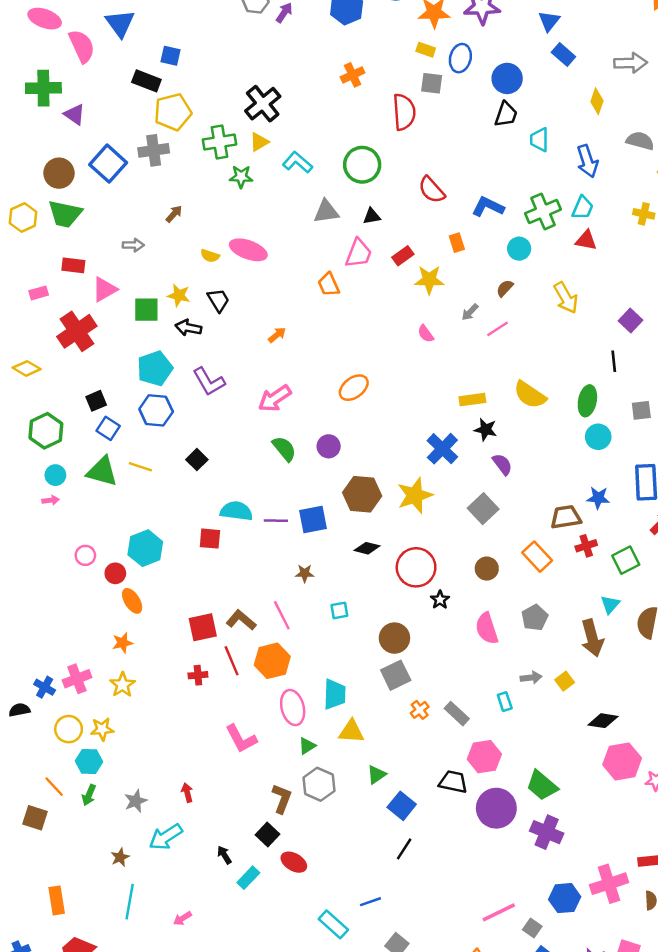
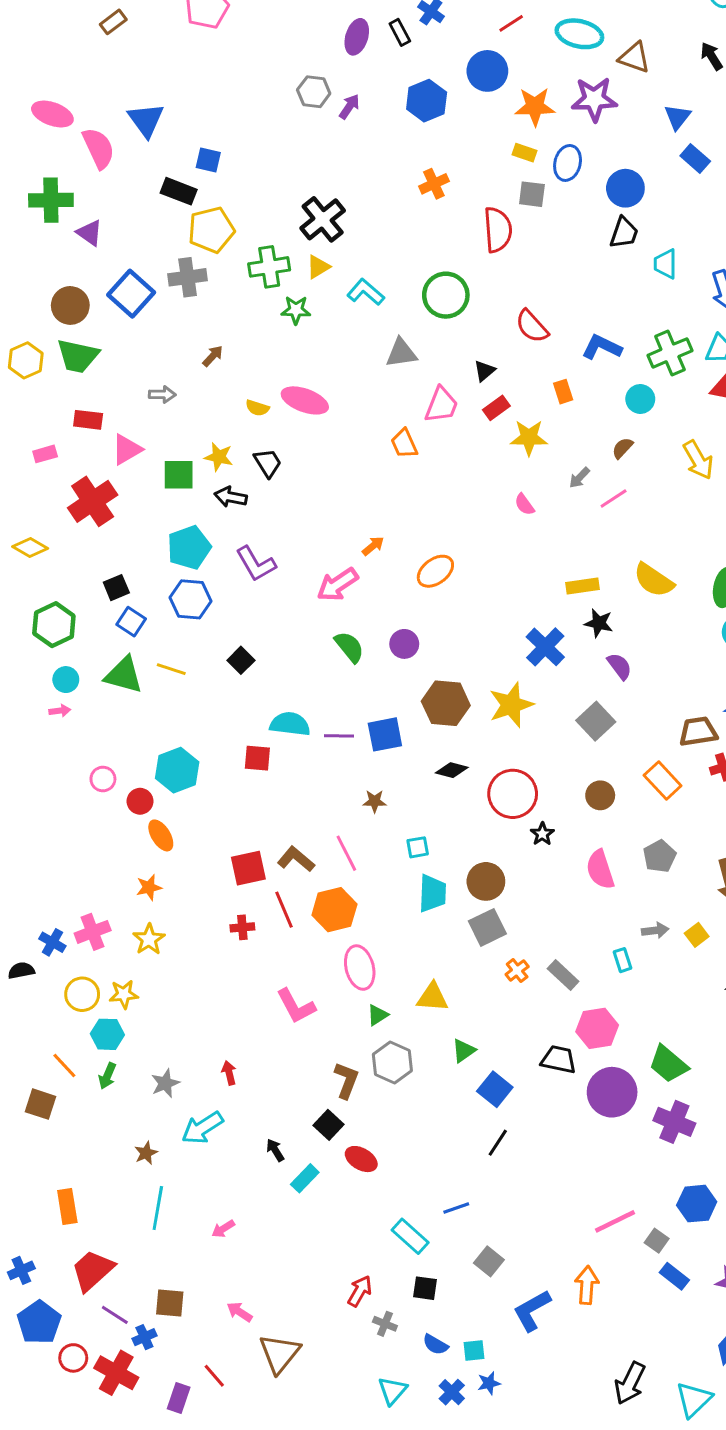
black triangle: (372, 216) -> (484, 371), moved, turned -30
orange arrow: (277, 335) -> (373, 546), moved
cyan trapezoid: (335, 694) -> (432, 893), moved

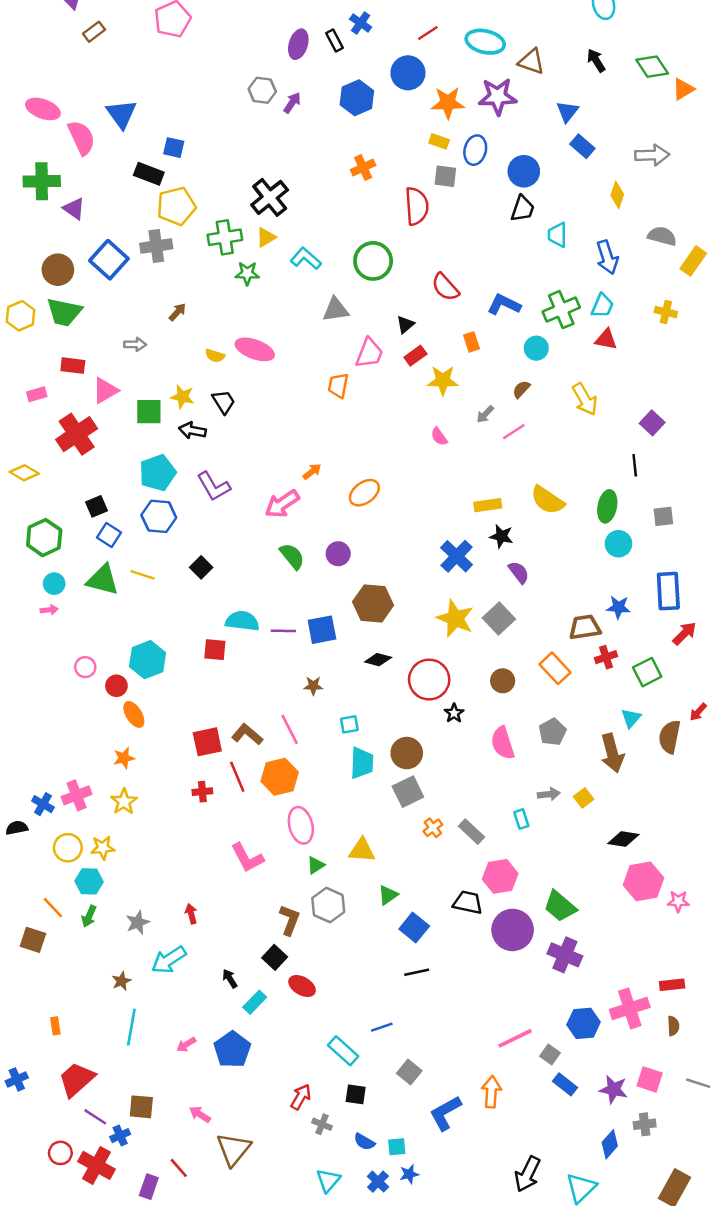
orange trapezoid: (404, 444) -> (338, 386), turned 35
yellow star: (511, 705) -> (455, 618), moved, turned -30
black line: (498, 1143) -> (417, 972), turned 45
orange rectangle: (67, 1207) -> (55, 1026), size x0.6
blue pentagon: (39, 1322) -> (232, 1050), moved

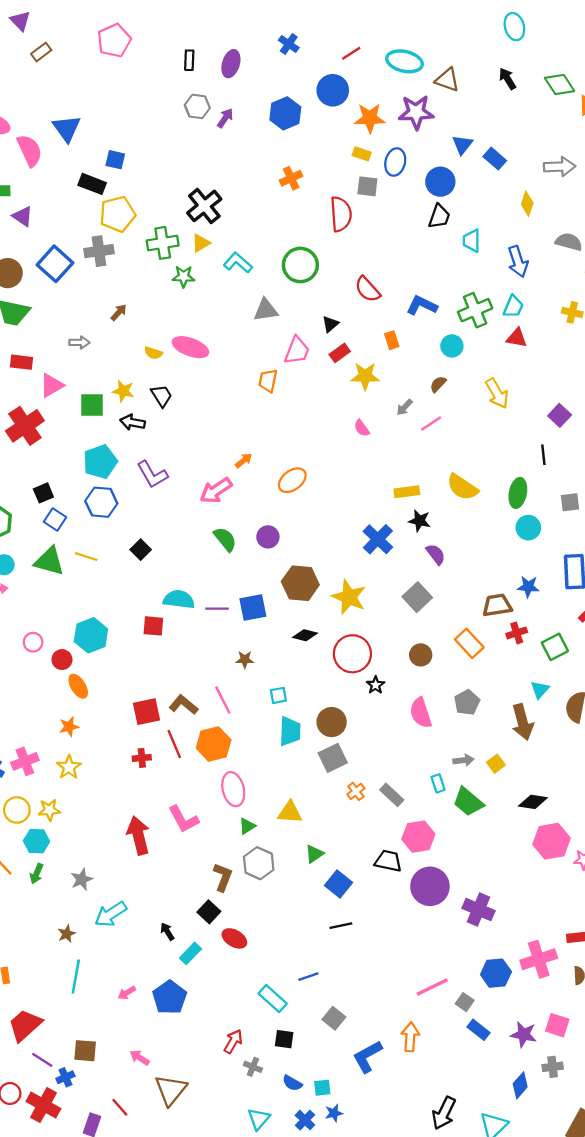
black rectangle: (334, 40) -> (189, 60), moved, turned 30
blue triangle: (567, 111) -> (462, 145), moved
yellow star: (455, 618) -> (349, 597), moved
green trapezoid: (560, 906) -> (468, 802), moved
red arrow: (191, 914) -> (138, 835), moved, size x2.0

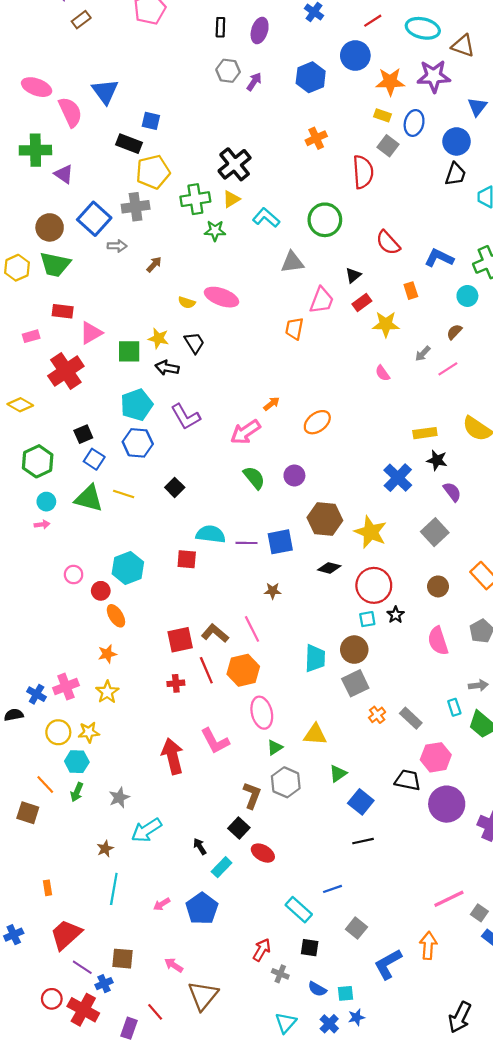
gray square: (367, 186) -> (388, 146), turned 30
gray arrow: (79, 343) -> (117, 246), moved
cyan square: (278, 695) -> (367, 619), moved

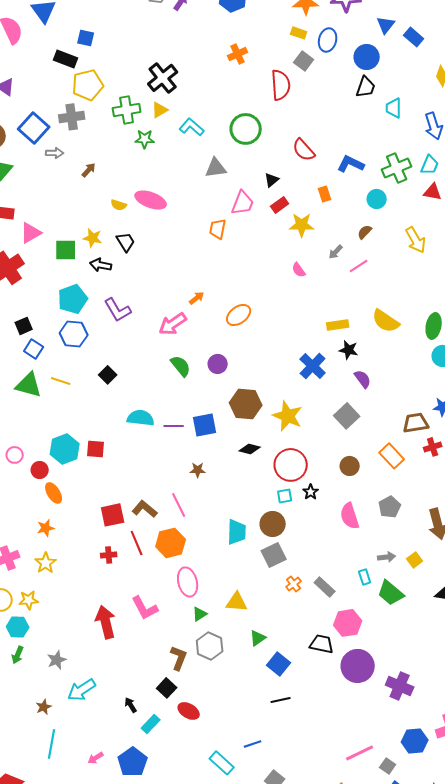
red square: (187, 559) -> (96, 449), moved

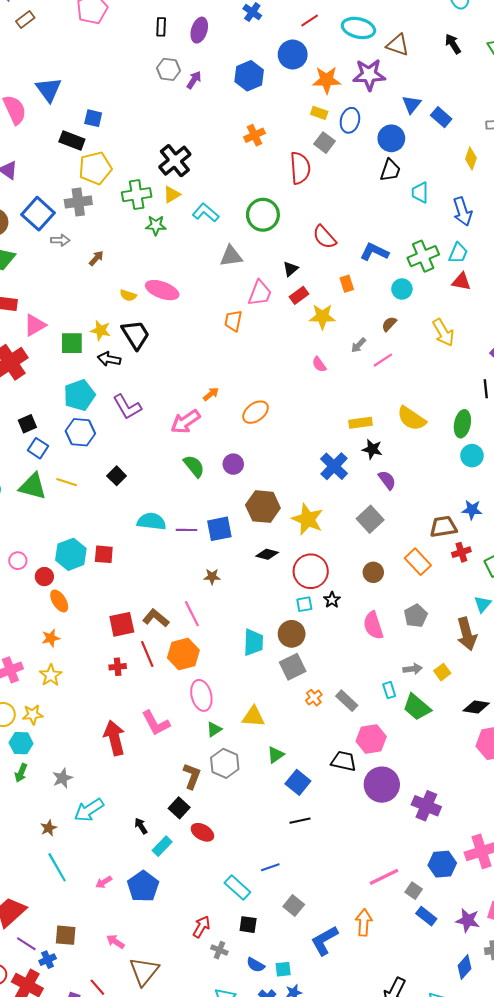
black trapezoid: (126, 242) -> (136, 335), size x1.4
cyan line: (52, 744) -> (57, 867), turned -40

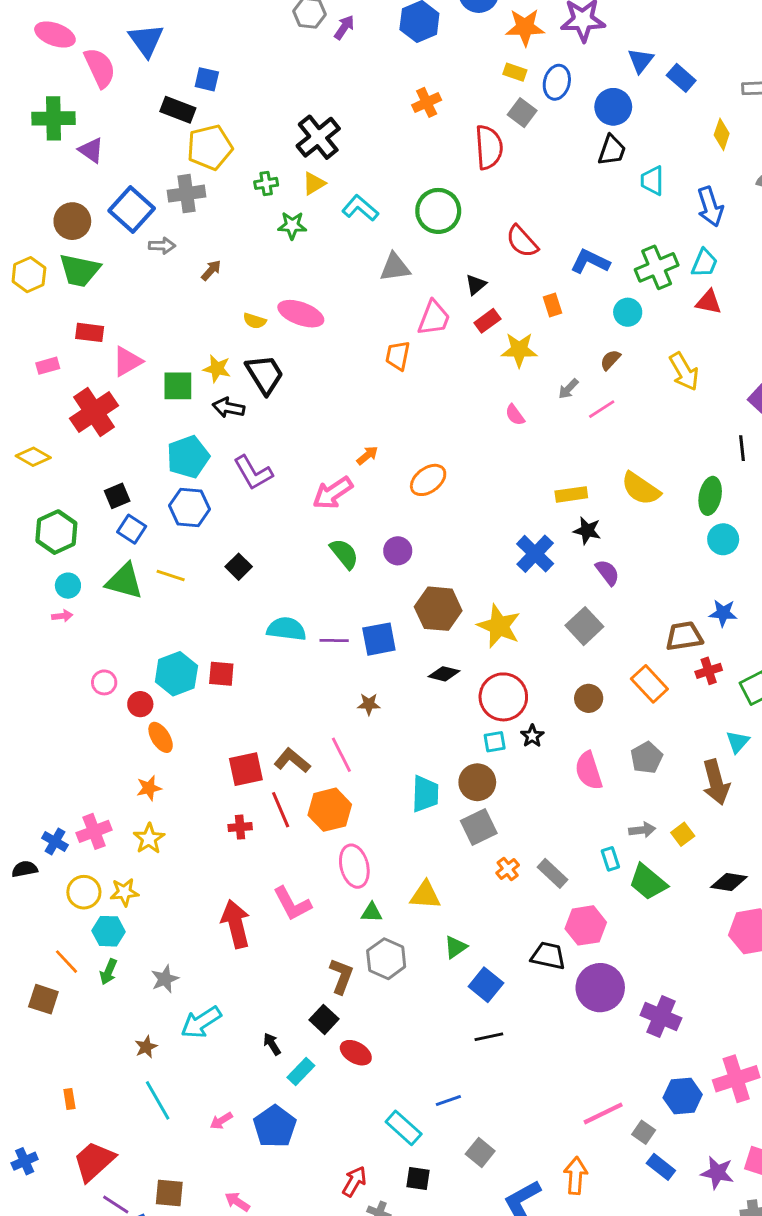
green cross: (137, 195) -> (266, 183), size x0.6
green triangle: (214, 729) -> (372, 912), turned 35

